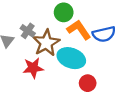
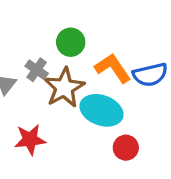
green circle: (64, 12) -> (71, 42), moved
red star: (33, 68) -> (30, 140), moved

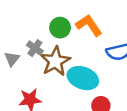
orange L-shape: (113, 68) -> (89, 25), moved

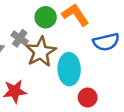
cyan ellipse: (83, 78) -> (69, 69), turned 68

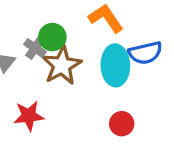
green circle: (46, 17) -> (52, 37), moved
cyan ellipse: (69, 69) -> (115, 65), moved

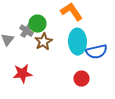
blue semicircle: (145, 53) -> (96, 52), moved
brown star: (62, 65) -> (43, 42), size x0.7

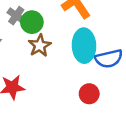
gray cross: (26, 31) -> (16, 16), moved

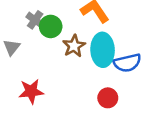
brown star: (40, 46) -> (74, 46), moved

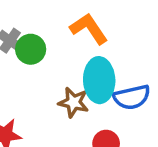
brown star: (74, 46) -> (73, 102), moved, turned -30

